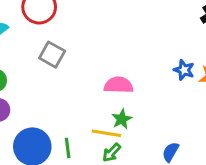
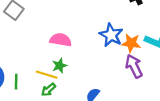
blue star: (184, 70) -> (111, 35), size x1.5

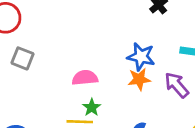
orange star: (131, 43) -> (139, 79), moved

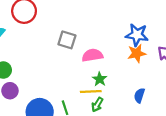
gray square: (22, 58) -> (67, 40), moved

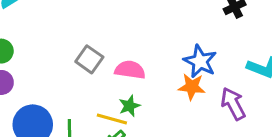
gray square: (67, 40) -> (89, 59), moved

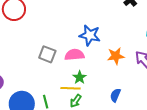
blue star: (200, 61) -> (90, 35), moved

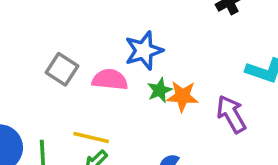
blue star: (90, 35) -> (144, 51), turned 30
green star: (80, 77) -> (160, 90), moved

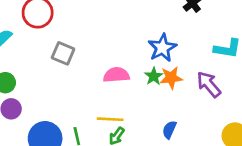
blue star: (144, 51) -> (162, 48), moved
gray square: (62, 69) -> (63, 53), moved

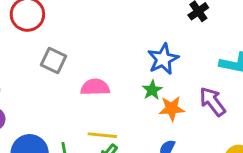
pink semicircle: (116, 75) -> (95, 87), moved
orange star: (171, 78) -> (172, 108), moved

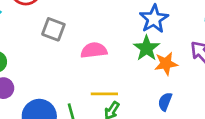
green star: (152, 90) -> (147, 48), size x1.4

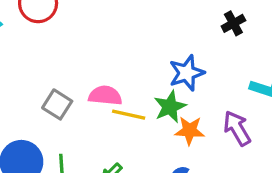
gray square: (53, 29) -> (57, 104), moved
yellow line: (104, 94) -> (129, 115), moved

